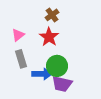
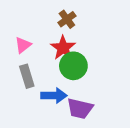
green circle: (57, 66) -> (73, 66), moved

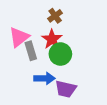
pink triangle: (23, 45) -> (19, 37), size x1.5
gray rectangle: (27, 76) -> (31, 51), moved

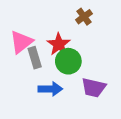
brown cross: (55, 16) -> (84, 17), moved
purple trapezoid: (66, 89) -> (94, 88), moved

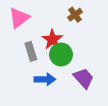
pink triangle: (21, 42) -> (19, 18), moved
purple trapezoid: (94, 88) -> (84, 78), turned -145

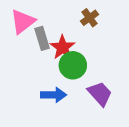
gray rectangle: (31, 51) -> (42, 38), moved

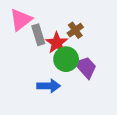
brown cross: (90, 18) -> (75, 30), moved
purple trapezoid: (100, 94) -> (86, 67), moved

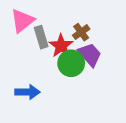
purple trapezoid: (86, 67) -> (90, 55), moved
blue arrow: (49, 86) -> (27, 92), moved

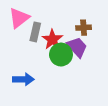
brown cross: (81, 32) -> (84, 28), moved, turned 32
gray rectangle: (41, 37) -> (35, 32), turned 30

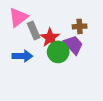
gray rectangle: (35, 32) -> (34, 31), turned -36
blue arrow: (23, 79) -> (22, 56), moved

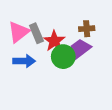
pink triangle: (18, 17) -> (19, 32), moved
purple trapezoid: (73, 45) -> (80, 49), turned -85

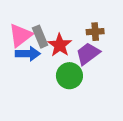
green circle: (63, 57) -> (69, 76), moved
blue arrow: (24, 61) -> (28, 54), moved

